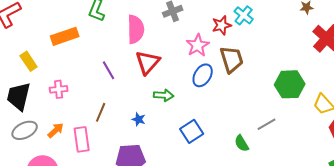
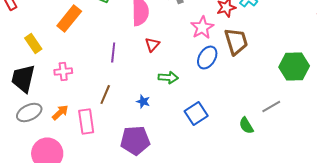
orange rectangle: (65, 36) -> (69, 18), turned -32
red triangle: (148, 62) -> (152, 44), size x0.6
purple line: (109, 70) -> (113, 52), turned 36

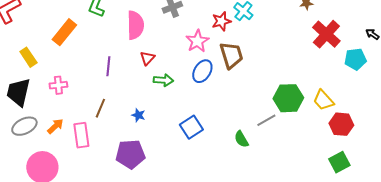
green hexagon: (294, 66) -> (288, 98), moved
green arrow: (168, 78) -> (163, 80), moved

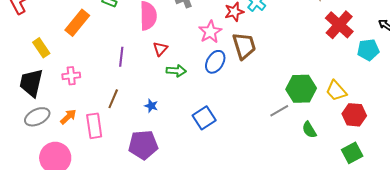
green semicircle: (241, 139) -> (309, 130), moved

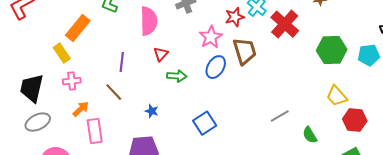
red cross: (339, 25) -> (285, 24), moved
yellow rectangle: (41, 48) -> (62, 53), moved
green hexagon: (301, 89) -> (332, 50), moved
brown line: (113, 99) -> (114, 92), moved, turned -66
orange arrow: (68, 117) -> (81, 109), moved

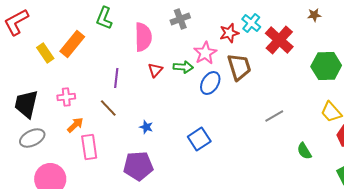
yellow rectangle: (62, 53) -> (45, 53), moved
green arrow: (177, 76) -> (183, 67), moved
gray line: (280, 116) -> (274, 116), moved

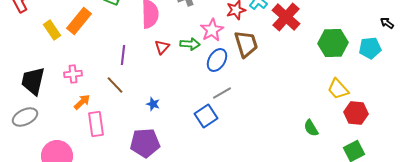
gray line: (274, 116) -> (222, 93), moved
gray ellipse: (32, 138) -> (25, 117), moved

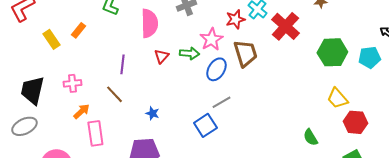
orange rectangle: (79, 21) -> (78, 30), size x0.6

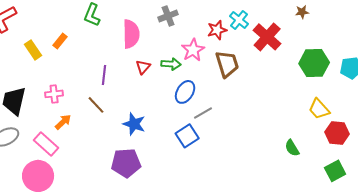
blue ellipse: (216, 69) -> (185, 92), moved
blue star: (152, 113) -> (134, 124), size x1.6
pink rectangle: (95, 133) -> (46, 144), moved, turned -40

